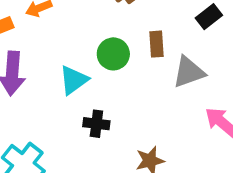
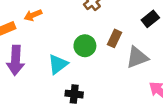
brown rectangle: (156, 44) -> (115, 38), turned 30

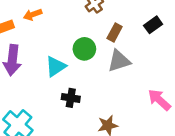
brown rectangle: (115, 38) -> (115, 33), moved
gray triangle: (137, 57) -> (119, 61), moved

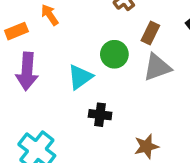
orange arrow: (33, 15) -> (50, 15), turned 78

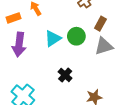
cyan triangle: (80, 77) -> (53, 39), moved
black cross: (100, 115) -> (65, 75), turned 32

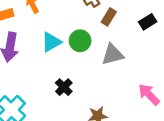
brown rectangle: (100, 24) -> (109, 17), moved

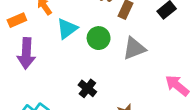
cyan triangle: (51, 42) -> (67, 29), moved

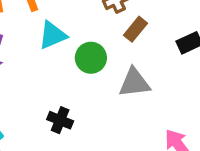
black cross: (87, 88) -> (60, 120), turned -30

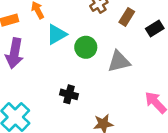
brown rectangle: (135, 29) -> (127, 17), moved

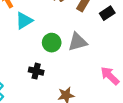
green circle: (86, 47) -> (52, 43), moved

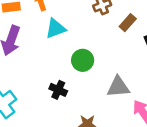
gray triangle: (78, 42) -> (118, 87), moved

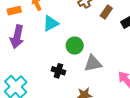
gray triangle: (118, 87) -> (93, 63), moved

